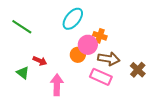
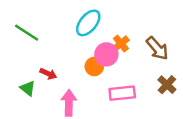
orange cross: (100, 36) -> (121, 43), turned 32
brown arrow: (109, 59) -> (157, 48), moved, turned 40
pink rectangle: (101, 77) -> (122, 93), turned -30

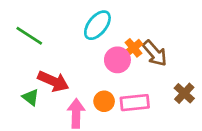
brown arrow: (157, 48) -> (155, 53), moved
orange circle: (94, 66) -> (104, 101), moved
red arrow: (48, 74) -> (53, 81), size x1.6

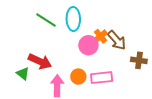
cyan ellipse: (97, 25) -> (73, 19), turned -40
green line: (29, 36) -> (46, 20), moved
brown cross: (184, 93) -> (139, 60), moved, turned -35

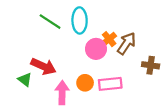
brown arrow: (117, 40) -> (127, 43), turned -105

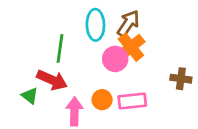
green line: (50, 22) -> (60, 48), moved, turned 65
orange cross: (109, 39) -> (131, 47), size x1.5
brown arrow: (127, 43) -> (128, 23), moved

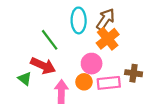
green line: (60, 48) -> (50, 40), turned -45
pink circle: (115, 59) -> (92, 64), moved
brown cross: (181, 79) -> (134, 73), moved

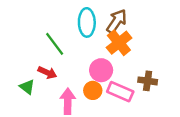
red arrow: (43, 66) -> (47, 73), size x0.7
pink rectangle: (109, 83) -> (120, 92), turned 30

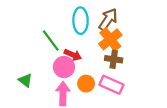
pink circle: (101, 70) -> (64, 67), moved
red arrow: (47, 73) -> (73, 55), moved
brown cross: (148, 81) -> (114, 59), moved

